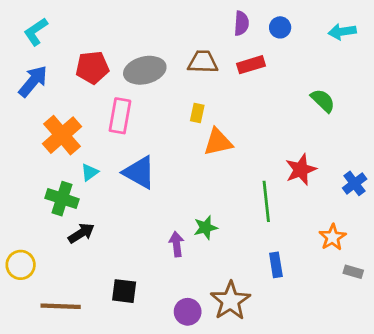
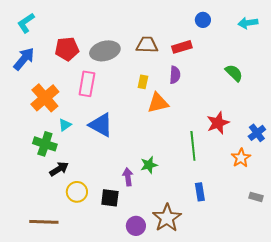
purple semicircle: (241, 23) -> (175, 75), moved
orange star: (333, 237) -> (241, 158), moved
yellow circle: (21, 265) -> (77, 192), moved
black square: (124, 291) -> (110, 198), moved

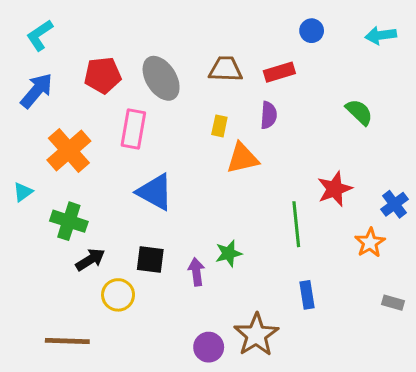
gray ellipse: (105, 51) -> (161, 78), turned 72
cyan triangle: (65, 125) -> (23, 192), moved
black square: (110, 198) -> (150, 260), moved

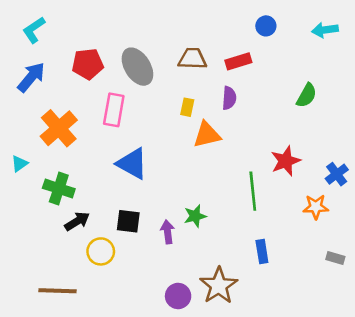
green semicircle: (359, 112) -> (307, 95), turned 75
orange star: (370, 243) -> (316, 207), turned 30

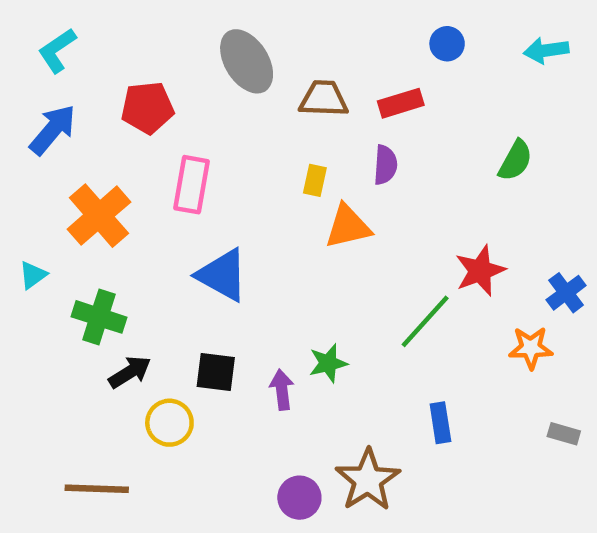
gray ellipse: (137, 67) -> (247, 61), moved
green line: (253, 191) -> (425, 321), turned 48

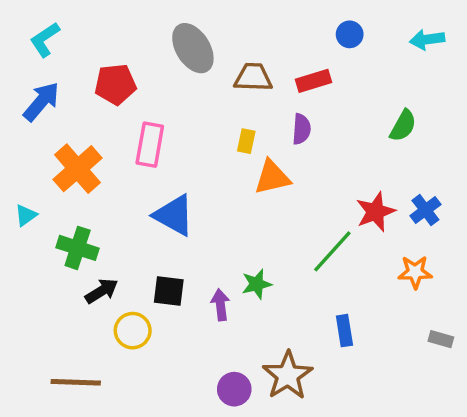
blue cross: (566, 293) -> (425, 210), moved

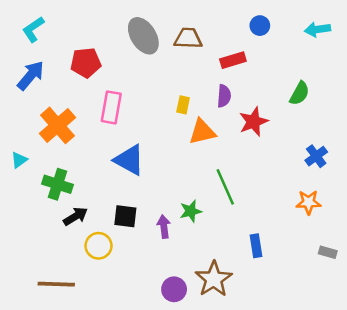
brown trapezoid: (253, 77) -> (188, 38), moved
red star: (375, 212) -> (253, 122), moved
green line: (332, 251) -> (225, 187), moved, turned -66

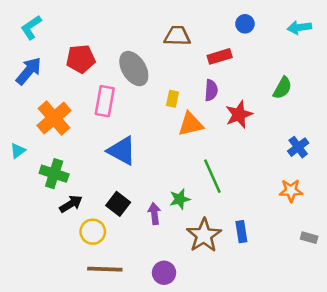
gray ellipse: (143, 36) -> (134, 69), moved
black square: (125, 216) -> (118, 204), turned 30
brown star: (214, 279) -> (204, 235), moved
brown line: (56, 284) -> (105, 269), moved

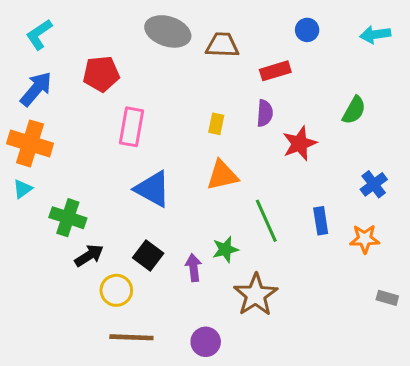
gray ellipse: (134, 69) -> (168, 31), moved, turned -40
orange cross: (54, 118) -> (30, 143), moved, turned -32
orange triangle: (191, 124) -> (222, 175), moved
blue rectangle: (241, 232) -> (321, 221), moved

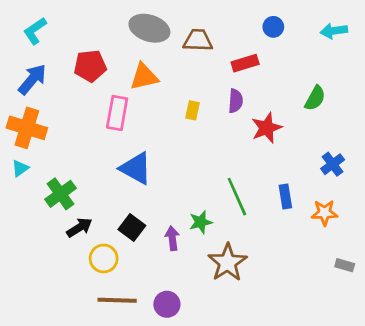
orange triangle: (222, 175) -> (144, 77), moved
green cross: (68, 218) -> (61, 194), turned 36
purple circle: (206, 342) -> (167, 304), moved

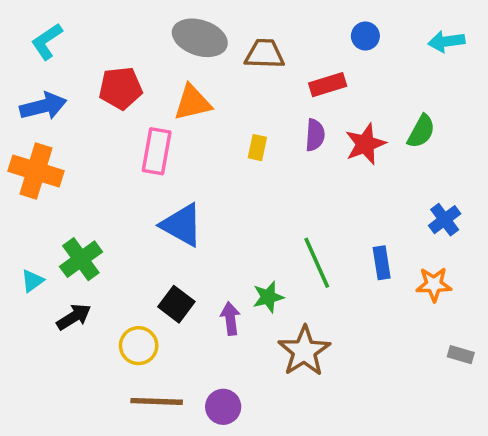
blue arrow: (32, 79) -> (43, 106), turned 36
red star: (267, 128) -> (365, 144), moved
cyan triangle: (20, 168) -> (32, 281), moved
black arrow: (79, 227) -> (74, 317), moved

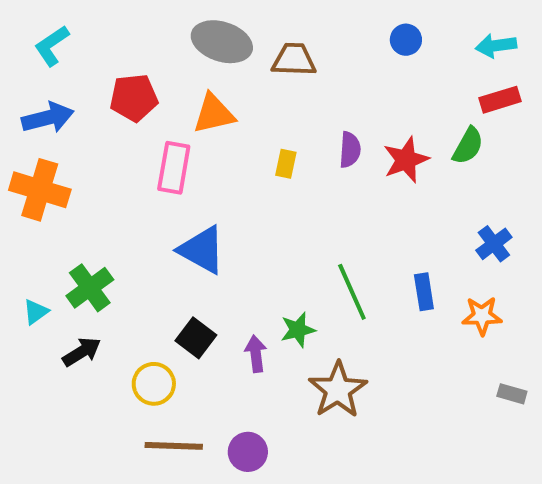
red rectangle: (328, 85) -> (500, 100), moved

